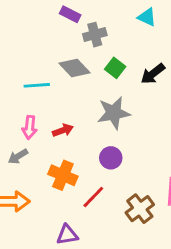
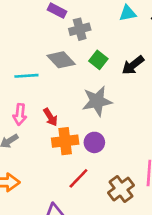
cyan triangle: (147, 17) -> (128, 13), turned -36
red arrow: (63, 130) -> (50, 117), turned 78
orange cross: (63, 175) -> (65, 141), moved, turned -30

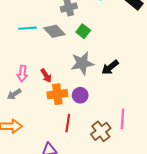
black arrow: (133, 65) -> (110, 67), moved
cyan line: (26, 76) -> (28, 28), moved
red line: (78, 178) -> (68, 123), turned -36

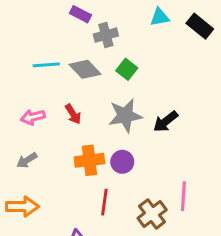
pink arrow: (22, 74) -> (33, 117), moved, turned 70
red arrow: (46, 76) -> (73, 114), moved

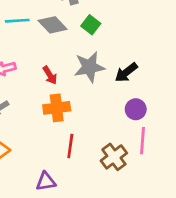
red arrow: (73, 114) -> (50, 75), moved
purple circle: (122, 162) -> (136, 109), moved

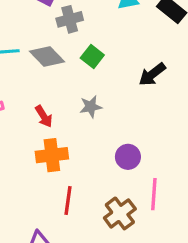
gray star: (89, 67) -> (91, 107), size x0.6
black arrow: (126, 72) -> (152, 74), moved
purple circle: (136, 109) -> (128, 157), moved

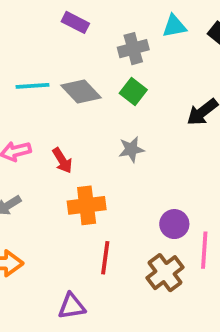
gray cross: (70, 19) -> (133, 49), moved
red arrow: (44, 116) -> (62, 161), moved
purple circle: (128, 157) -> (174, 224), moved

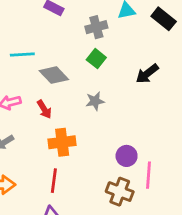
gray diamond: (81, 91) -> (54, 75), moved
red line: (105, 258) -> (54, 181), moved
brown cross: (165, 273) -> (120, 192), turned -32

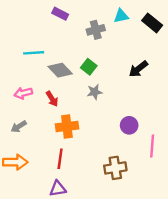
green square: (96, 59) -> (89, 67), moved
purple circle: (127, 156) -> (129, 125), moved
pink line: (148, 175) -> (152, 146), moved
brown cross: (120, 192) -> (115, 168), turned -30

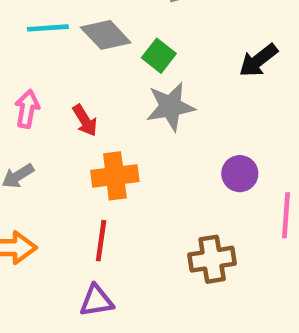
gray diamond: (60, 70) -> (106, 35), moved
gray star: (95, 92) -> (170, 107), size x1.5
pink arrow: (23, 93) -> (27, 109), turned 114

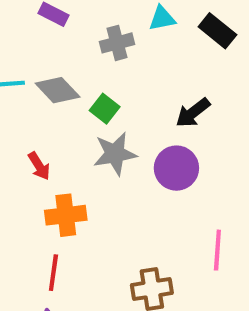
purple circle: (240, 174) -> (176, 168), moved, size x1.4

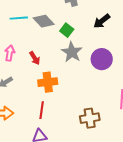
black arrow: (193, 113) -> (102, 21), moved
gray star: (115, 154) -> (72, 52), turned -30

